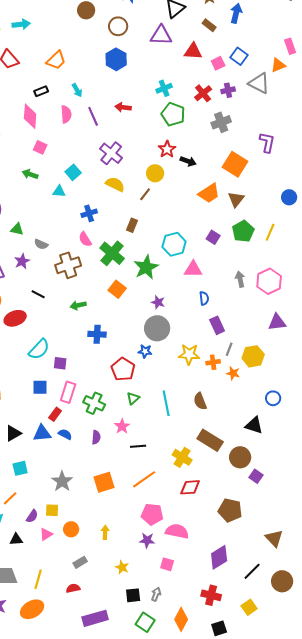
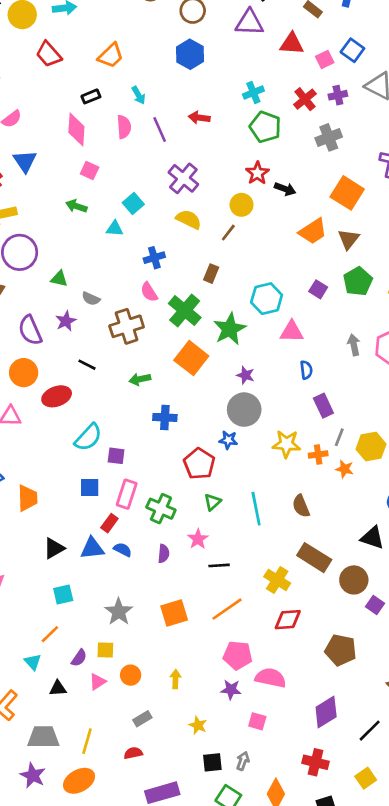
orange square: (117, 289) -> (191, 358), size x1.4

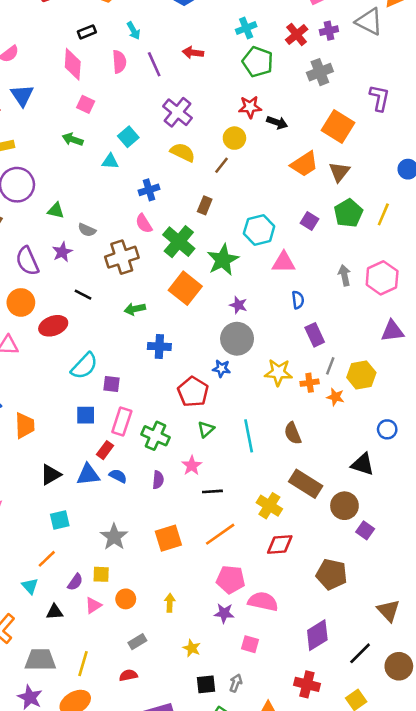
red star: (257, 173) -> (250, 107), turned 30

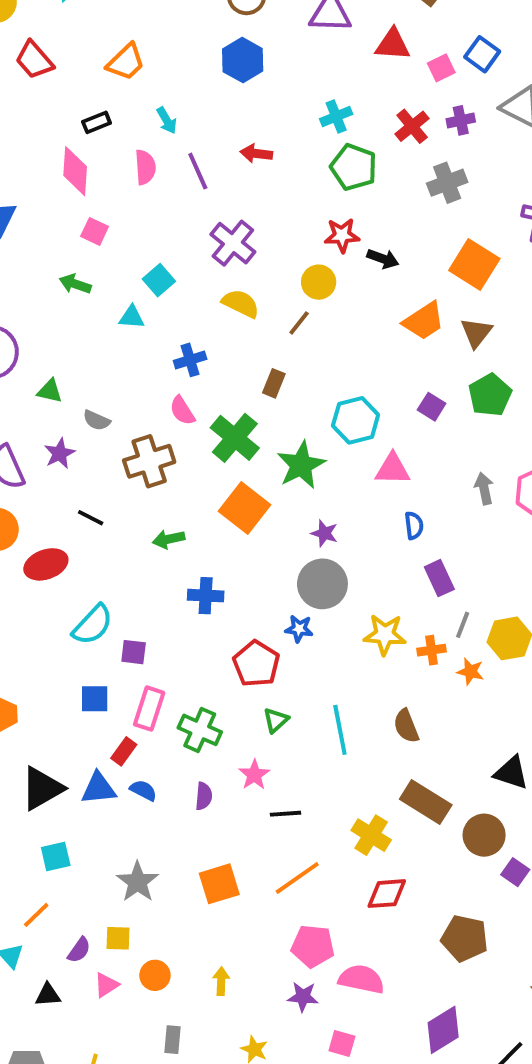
black triangle: (51, 475) -> (42, 788), size x1.4
gray rectangle: (137, 642) -> (173, 1040), turned -54

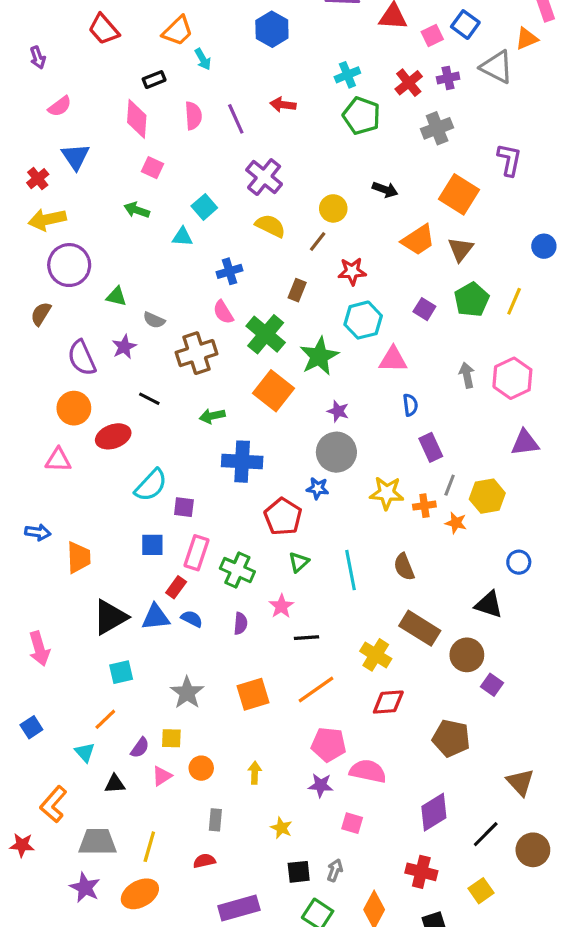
cyan arrow: (167, 120) -> (203, 59), moved
red star: (342, 235) -> (352, 271), moved
blue cross: (206, 596) -> (242, 462), size x1.4

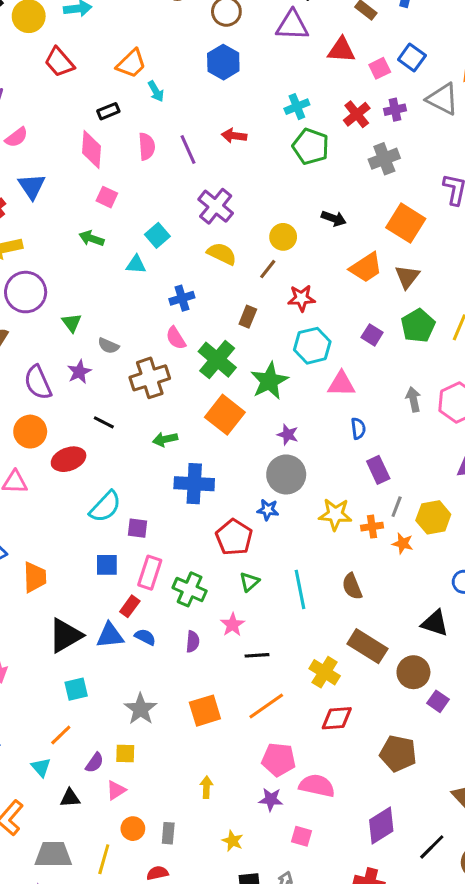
green triangle: (116, 296) -> (72, 323), turned 40
orange circle: (201, 768) -> (133, 829), moved

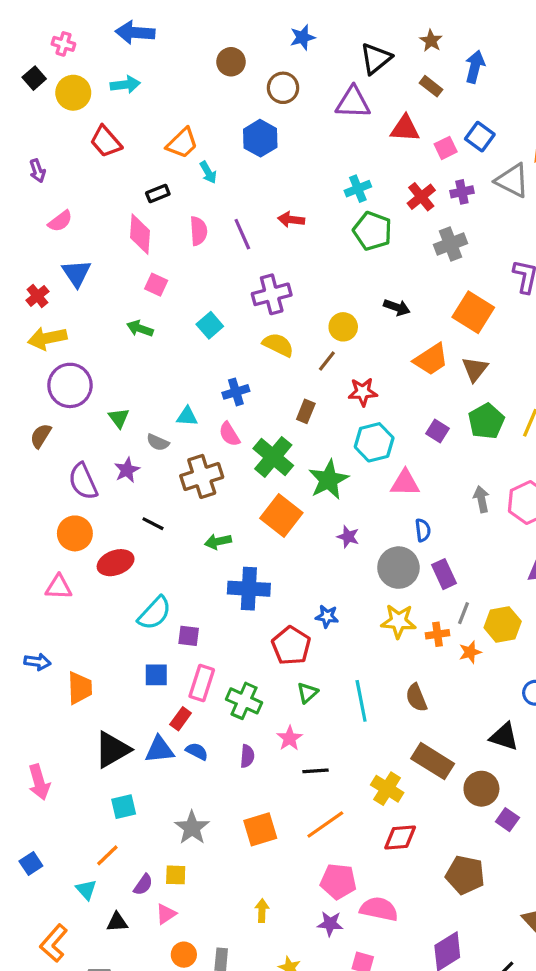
blue hexagon: (223, 62) -> (260, 138), moved
purple cross: (216, 206) -> (272, 294), turned 36
cyan triangle: (136, 264) -> (187, 416), moved
gray circle: (286, 474) -> (398, 568), moved
orange star: (403, 543) -> (470, 652), turned -30

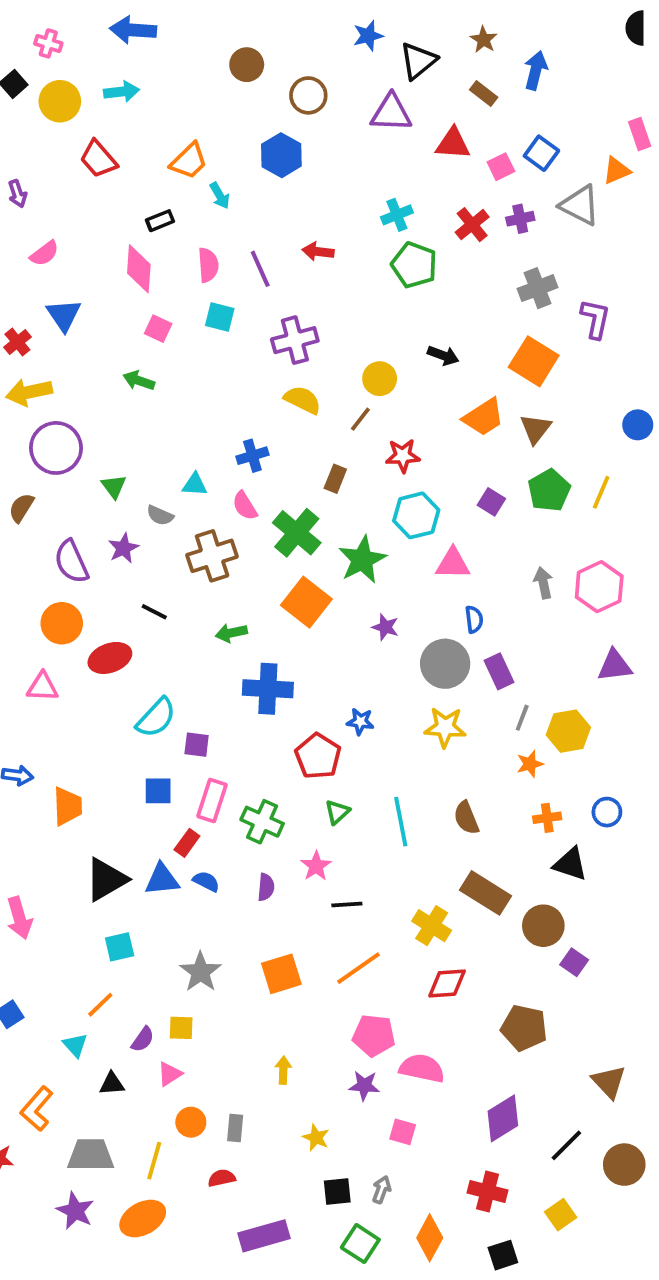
blue star: (303, 37) -> (368, 36), moved
gray cross: (451, 244) -> (538, 288), moved
cyan square: (210, 325) -> (220, 317), moved, turned -35
orange cross: (438, 634) -> (547, 818), moved

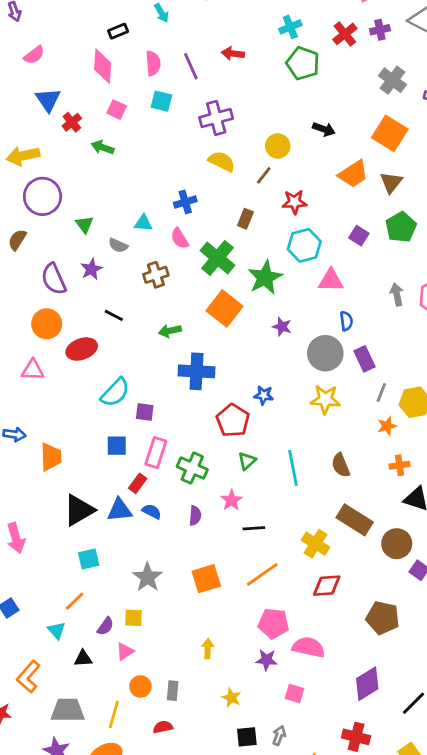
gray cross: (538, 288) -> (393, 80), turned -32
red cross: (17, 342) -> (72, 122), moved
brown cross: (212, 556) -> (156, 275), size x0.7

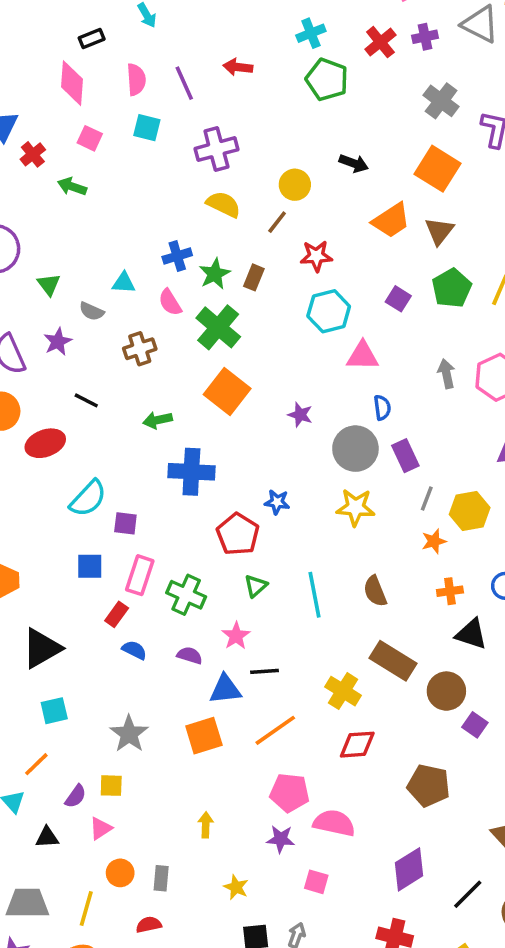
green star: (265, 278) -> (215, 274), moved, size x0.7
blue triangle: (119, 510) -> (225, 689), moved
purple semicircle: (195, 516) -> (190, 655), turned -78

